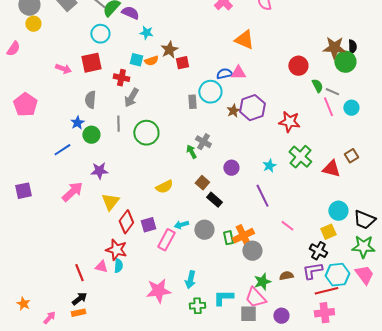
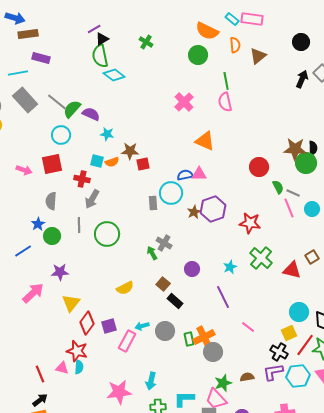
brown star: (169, 50) -> (130, 151), turned 30
red line: (326, 291) -> (305, 345), moved, turned -40

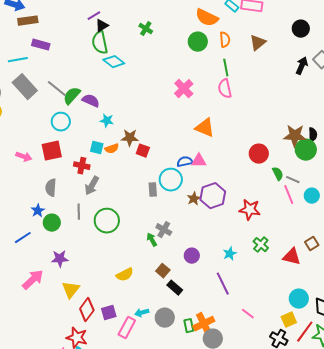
orange semicircle: (235, 45) -> (225, 40), moved
red square: (143, 164) -> (143, 151), turned 32
green cross: (261, 258) -> (261, 245), size x0.7

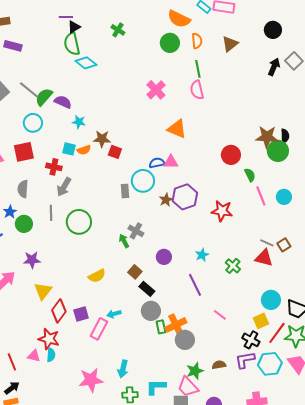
purple line: (94, 16) -> (66, 17), turned 32
gray line: (293, 180) -> (267, 243), moved
green cross: (261, 245) -> (233, 266), moved
gray circle: (165, 318) -> (151, 311), moved

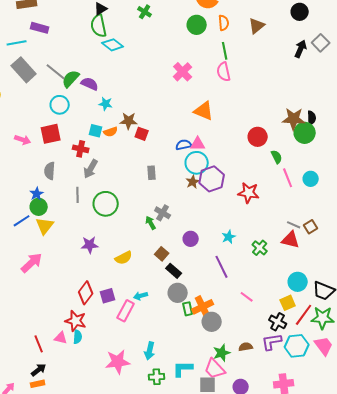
cyan circle: (143, 181) -> (197, 163), moved
green circle: (24, 224) -> (39, 207), moved
purple star: (32, 260) -> (90, 245), moved
yellow triangle: (43, 291) -> (45, 226), moved

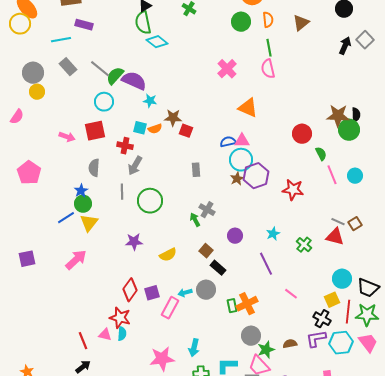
gray rectangle: (24, 70) -> (68, 67), size x0.7
purple semicircle: (90, 84) -> (134, 81), size x1.4
gray circle: (178, 293) -> (206, 290), moved
red line: (304, 315) -> (348, 312), turned -30
gray circle: (212, 322) -> (251, 336), moved

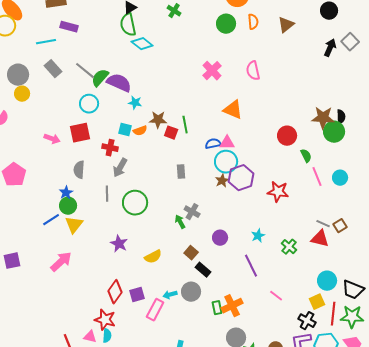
green line: (269, 48) -> (185, 125), moved
purple star: (134, 242) -> (119, 244), turned 30

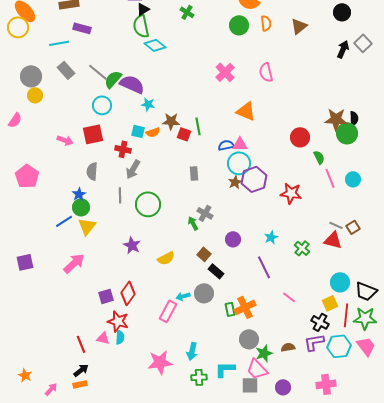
purple square: (137, 295) -> (106, 296), moved

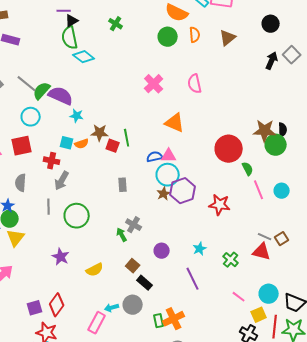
red circle: (300, 137) -> (229, 149), size x1.4
pink line: (289, 297) -> (239, 297), moved

